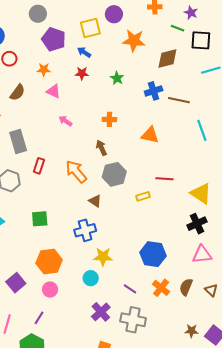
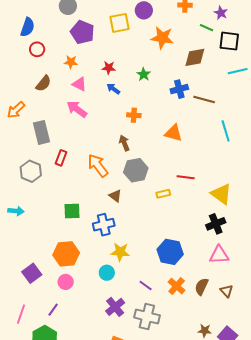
blue arrow: (84, 52) -> (113, 89), moved
pink arrow: (65, 121) -> (77, 109), moved, size x1.5
green square: (40, 219) -> (72, 211), moved

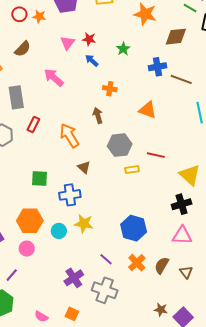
orange star: (71, 62) -> (39, 16), moved
pink triangle: (79, 84) -> (68, 43), moved, turned 35
gray hexagon: (136, 170) -> (120, 145), moved
cyan circle: (107, 273) -> (59, 231), moved

